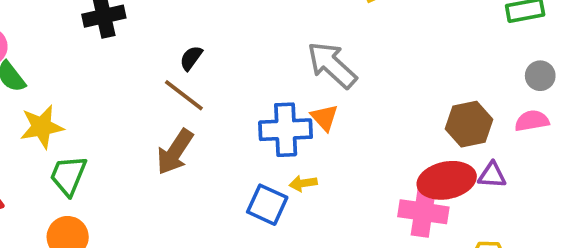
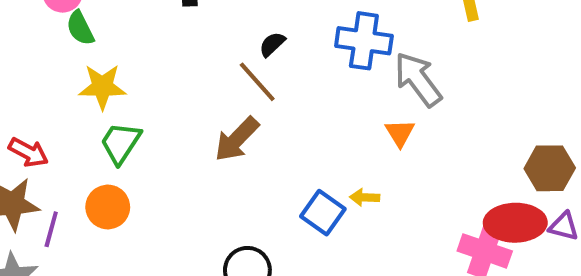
blue cross: (286, 130) -> (364, 41), moved

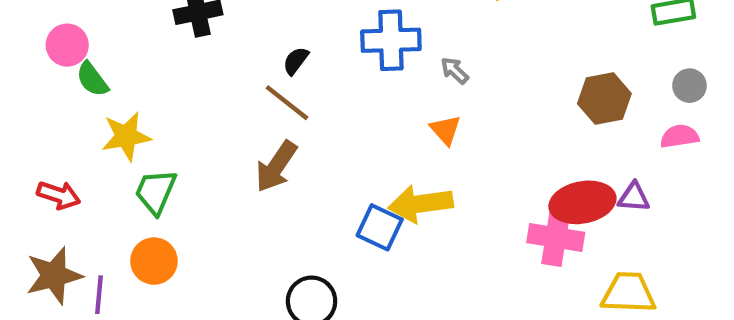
gray arrow: (418, 79) -> (455, 71), size x0.5
red arrow: (28, 152) -> (59, 195), moved
brown hexagon: (550, 168) -> (604, 99), moved
yellow arrow: (365, 197) -> (421, 204), size x2.0

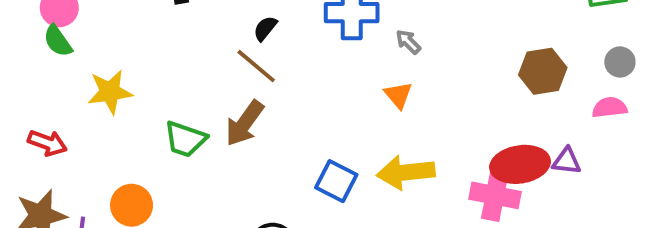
green semicircle: (92, 79) -> (58, 41), moved
green trapezoid: (156, 192) -> (185, 139), moved, turned -96
yellow arrow: (421, 204) -> (406, 172), moved

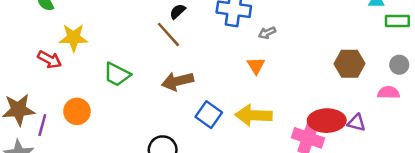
gray arrow: (408, 42) -> (267, 33), turned -77
brown arrow: (245, 123) -> (178, 81), moved, turned 32
red arrow: (47, 143) -> (50, 60), moved

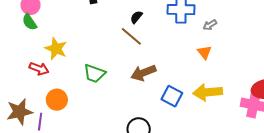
yellow star: (74, 38) -> (56, 49), turned 30
orange circle: (77, 111) -> (57, 100), moved

